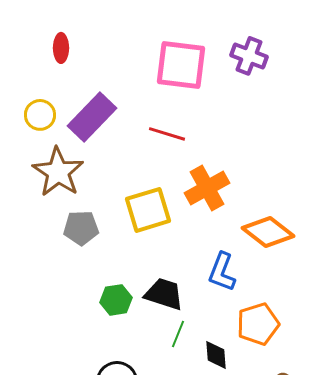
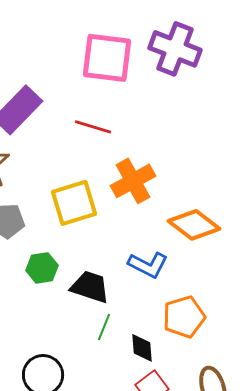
purple cross: (249, 56) -> (175, 49), size x1.4
blue L-shape: (222, 272) -> (148, 265), turned -84
green hexagon: (116, 300) -> (42, 268), moved

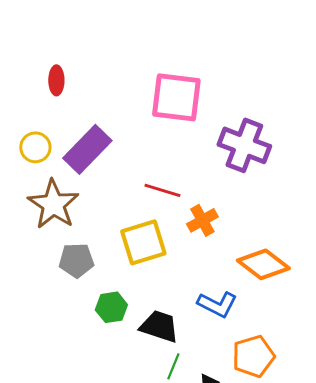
purple cross: (175, 49) -> (244, 145), moved
red line: (93, 127) -> (162, 190), moved
orange cross: (133, 181) -> (202, 220), size x0.7

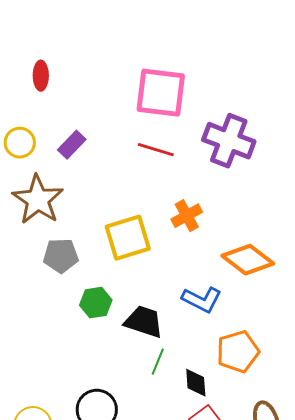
purple rectangle: (87, 149) -> (72, 145), size x0.6
red line: (162, 190) -> (156, 150), moved

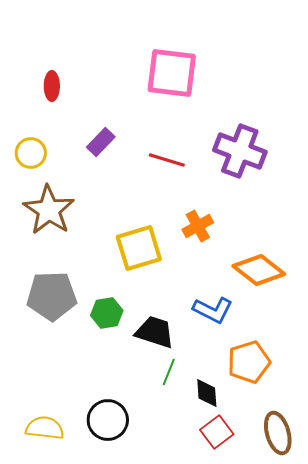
pink square: (161, 93) -> (172, 73), moved
purple rectangle: (72, 145) -> (101, 142), moved
gray pentagon: (61, 256) -> (52, 296), moved, size x1.4

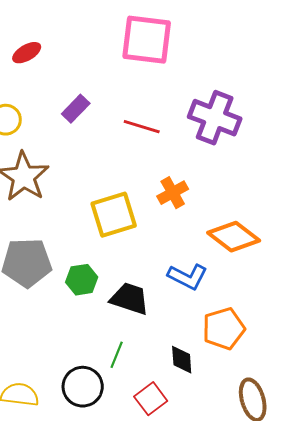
red ellipse: (52, 86) -> (27, 53), turned 60
green line: (169, 372) -> (117, 355), moved
red square: (217, 432) -> (151, 399), moved

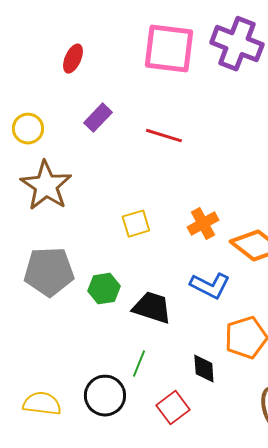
red ellipse: (27, 53) -> (73, 59), moved, turned -36
purple cross: (215, 118) -> (237, 44), moved
orange cross: (173, 193) -> (203, 224), moved
yellow square: (114, 215) -> (136, 224), size x0.6

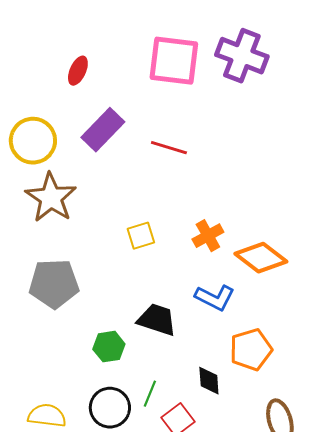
purple rectangle: (98, 118) -> (103, 130), size x1.5
yellow circle: (28, 129) -> (33, 141), size x1.5
green hexagon: (104, 289) -> (109, 347), moved
green line: (139, 364) -> (150, 394), moved

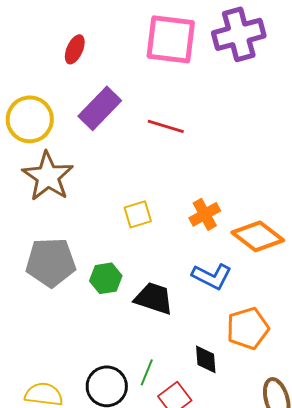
purple cross: (242, 56) -> (239, 34), turned -36
green hexagon: (109, 347) -> (106, 278), moved

